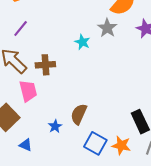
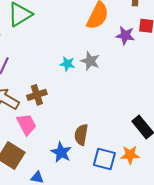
gray star: (107, 28) -> (90, 61), moved
blue star: (55, 126) -> (61, 152), size x1.5

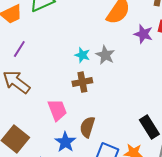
brown cross: (37, 95) -> (82, 82), moved
pink trapezoid: (26, 124) -> (57, 110), moved

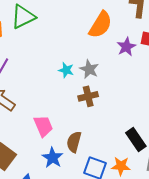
purple star: (143, 34) -> (126, 47), turned 30
brown cross: (82, 82) -> (88, 96), moved

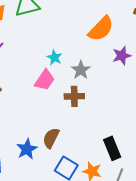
cyan star: (66, 70) -> (55, 57), moved
pink trapezoid: (43, 126) -> (45, 80), moved, turned 45

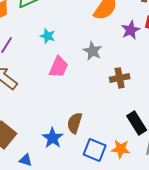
cyan star: (55, 57) -> (48, 36), moved
brown cross: (74, 96) -> (120, 78), moved

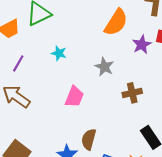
pink trapezoid: (59, 67) -> (74, 97), moved

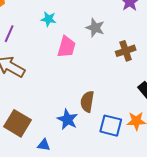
pink trapezoid: (74, 97) -> (66, 47), moved

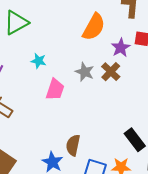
brown cross: (126, 51) -> (111, 72), moved, turned -30

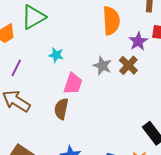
orange semicircle: (94, 27) -> (111, 21), turned -32
brown semicircle: (73, 145) -> (61, 109), moved

